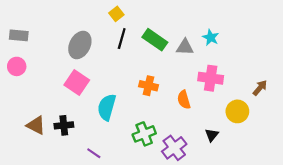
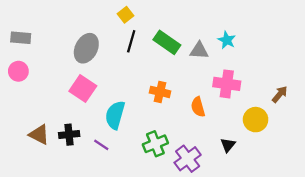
purple line: (94, 153) -> (101, 145), moved

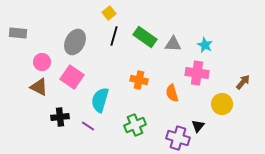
cyan star: (227, 40) -> (205, 45), moved
pink circle: (18, 71) -> (42, 62), moved
brown triangle: (39, 135) -> (39, 87), moved
purple cross: (188, 159) -> (178, 138), moved, turned -35

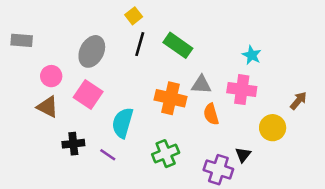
gray triangle: (173, 44) -> (201, 85), moved
orange cross: (139, 80) -> (170, 98), size x1.4

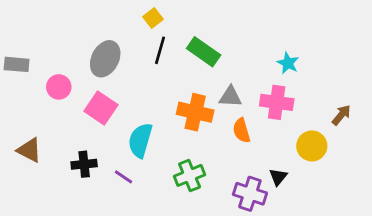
gray rectangle: (22, 40) -> (17, 64), moved
brown triangle: (48, 107) -> (29, 150), moved

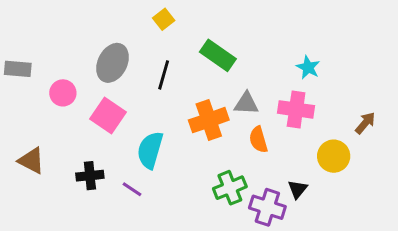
black line: (160, 50) -> (164, 75), moved
orange cross: (195, 112) -> (209, 120), turned -32
green cross: (190, 175) -> (230, 188), moved

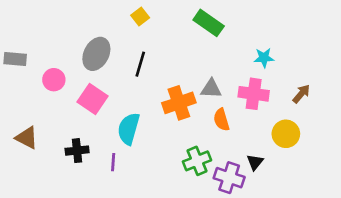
green rectangle: (218, 55) -> (209, 23), moved
cyan star: (308, 67) -> (264, 58), turned -30
brown arrow: (365, 123) -> (301, 94), moved
purple line: (132, 189) -> (113, 162), turned 60

